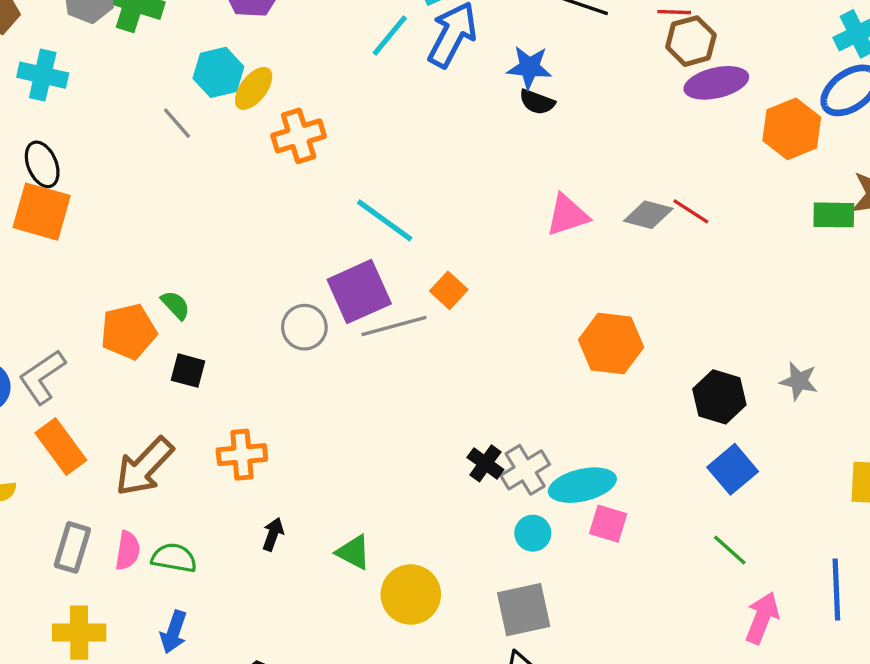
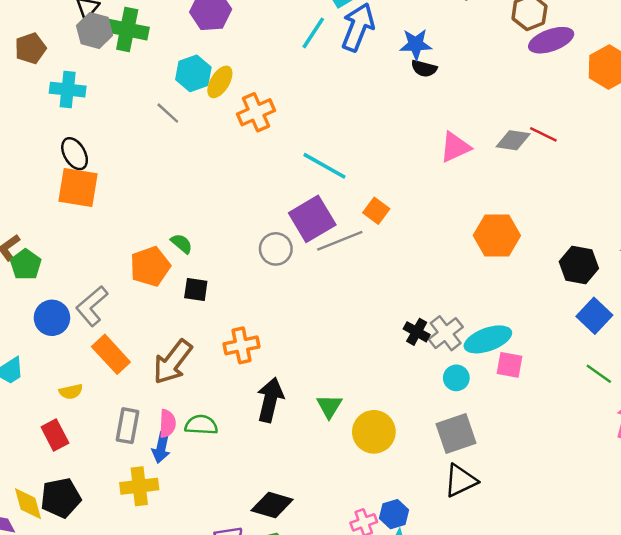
black arrow: (273, 534) -> (270, 400), size x1.8
green triangle: (353, 552) -> (329, 406), turned 40
blue arrow: (174, 632) -> (161, 448), moved

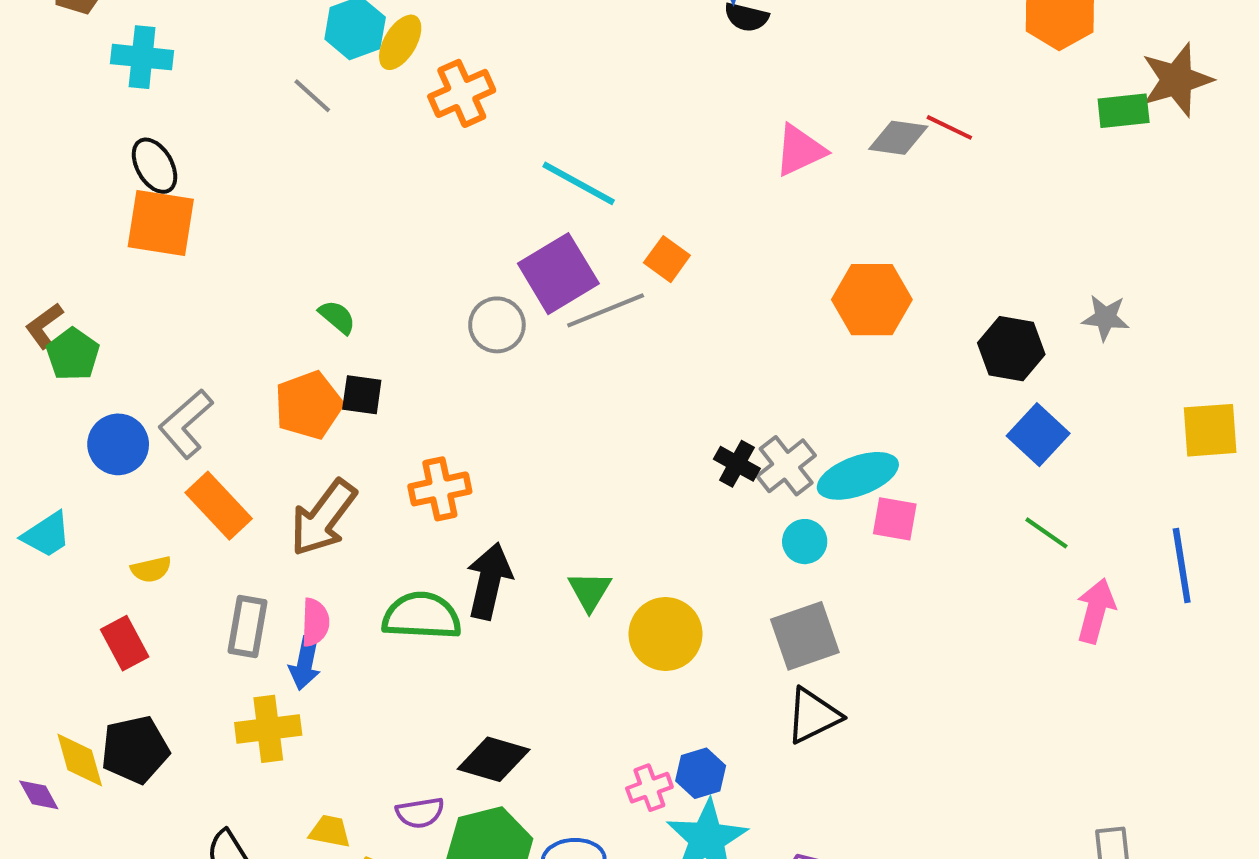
orange pentagon: (150, 266) -> (309, 405), moved
green semicircle: (201, 425) -> (422, 616), moved, size x1.4

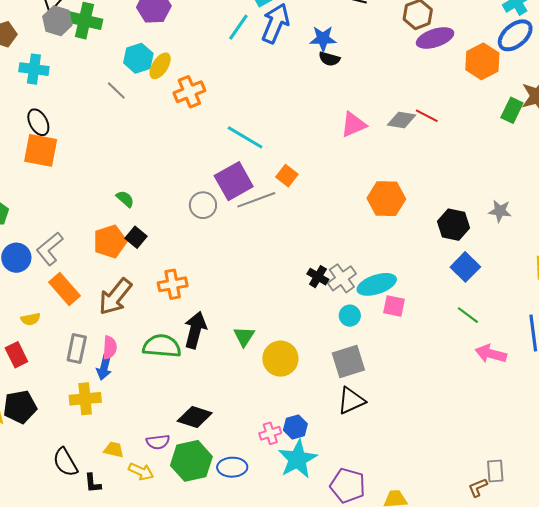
green rectangle: (1124, 111) -> (512, 110), turned -60
black square: (362, 395) -> (136, 237), turned 30
pink arrow: (1096, 611) -> (491, 354), turned -92

